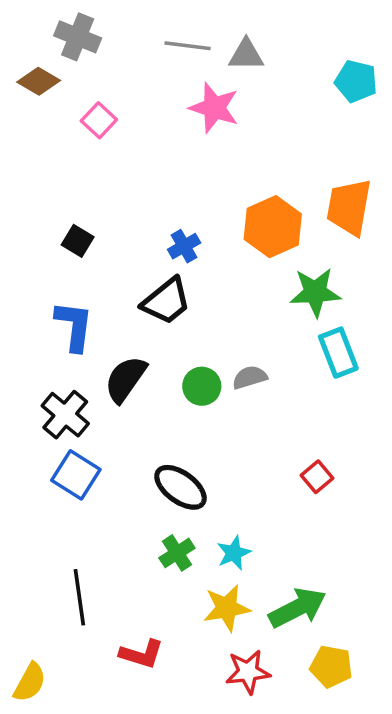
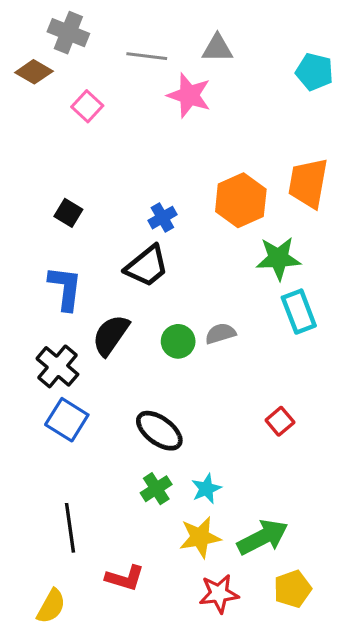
gray line: (188, 46) -> (147, 56), moved
yellow pentagon: (331, 666) -> (293, 589), turned -30
yellow semicircle: (30, 682) -> (51, 606), moved

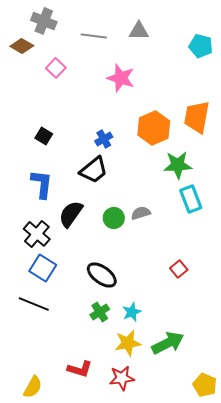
pink star: (189, 95) -> (121, 78), moved
black line: (70, 528) -> (34, 304), moved, turned -60
yellow pentagon: (293, 589) -> (205, 385), moved, turned -30
red star: (219, 594) -> (122, 378), moved

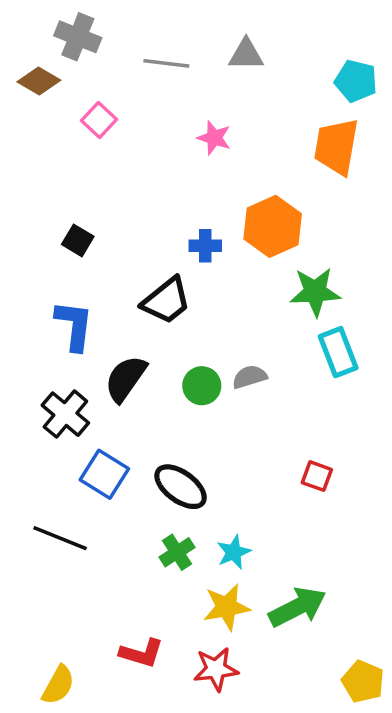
pink star: (121, 78) -> (214, 138), size x0.7
orange trapezoid: (197, 117) -> (336, 147), moved
blue cross: (104, 139) -> (205, 246), moved, turned 30
blue square: (43, 268) -> (104, 474), moved
red square: (179, 269) -> (317, 476), turned -30

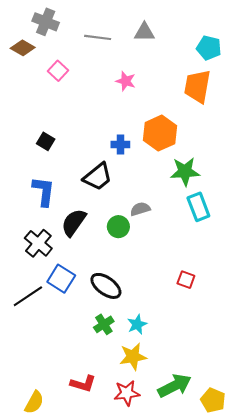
gray semicircle: (250, 377) -> (140, 209), moved
black line: (60, 538) -> (28, 296), moved, turned -56
green arrow: (297, 607) -> (175, 386), moved

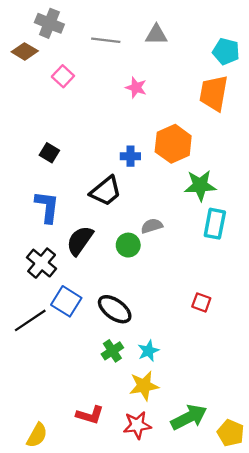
cyan rectangle: (198, 207) -> (215, 224), turned 32

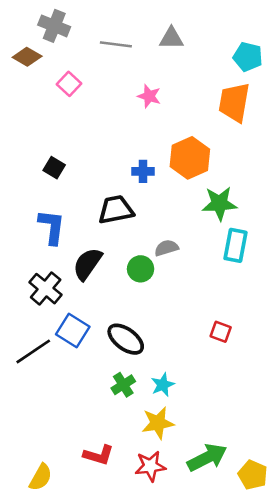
black trapezoid: (106, 191) -> (116, 210), turned -152

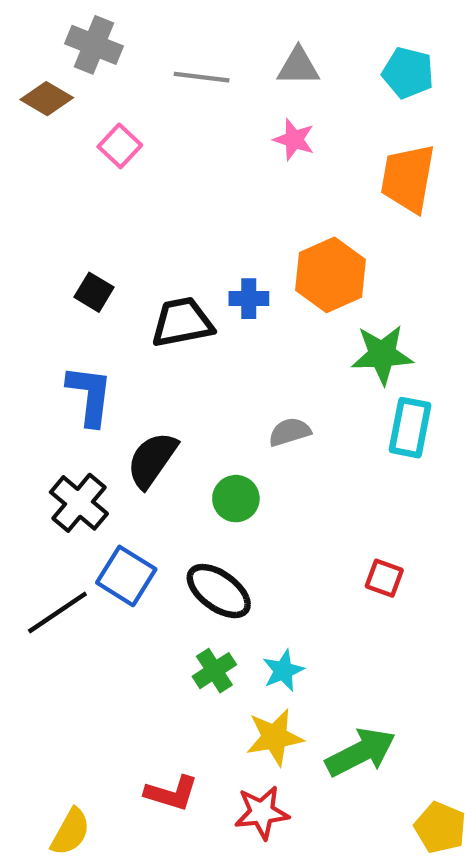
cyan pentagon: (248, 57) -> (408, 73), moved
pink star: (149, 96) -> (294, 140), moved
black trapezoid: (116, 210) -> (182, 322), moved
green circle: (141, 269) -> (236, 499), moved
green arrow: (207, 458) -> (361, 752), moved

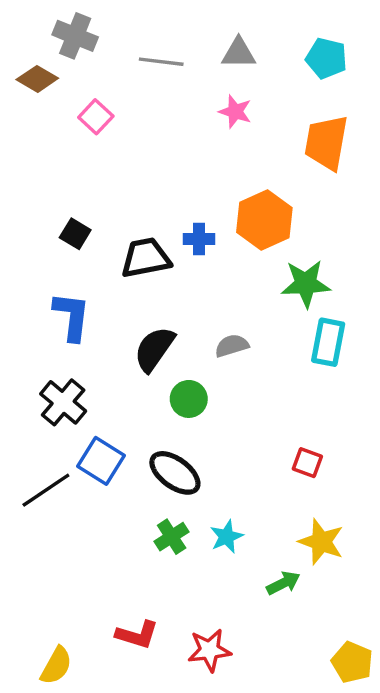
black semicircle: (152, 460) -> (154, 349), moved
yellow star: (275, 737) -> (321, 542), moved, turned 30
green arrow: (361, 752) -> (283, 583), moved, size x0.6

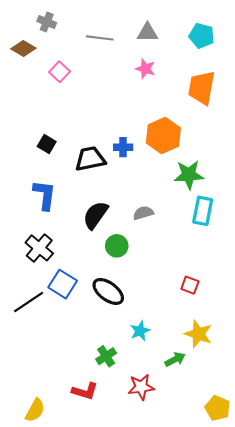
gray cross: (75, 36) -> (47, 22), size x0.7
green cross: (172, 537) -> (106, 356), moved
red star: (209, 650) -> (141, 387), moved

